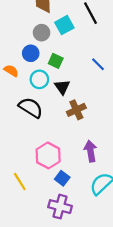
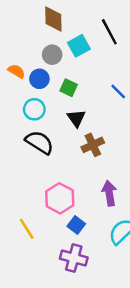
orange semicircle: (11, 71) -> (17, 71), moved
cyan circle: (39, 79) -> (34, 109), moved

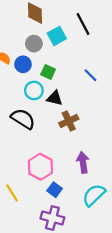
cyan circle: (34, 109) -> (34, 90), moved
black triangle: (76, 118) -> (55, 98), turned -42

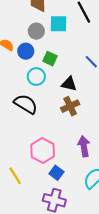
cyan square: (57, 36) -> (59, 24), turned 30
black triangle: (55, 98) -> (69, 84), moved

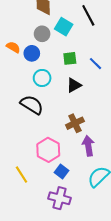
cyan square: (59, 24) -> (64, 27), turned 30
green square: (50, 59) -> (70, 58), moved, turned -32
black triangle: (69, 84) -> (74, 85), turned -42
brown cross: (70, 106) -> (75, 123), moved

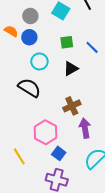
gray circle: (42, 34) -> (30, 16), moved

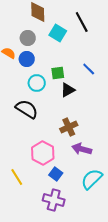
green square: (67, 42) -> (58, 73), moved
purple arrow: (85, 128) -> (82, 149), turned -66

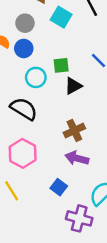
purple arrow: (82, 149) -> (77, 158), moved
pink hexagon: (43, 153) -> (23, 153), moved
purple cross: (54, 200) -> (79, 218), moved

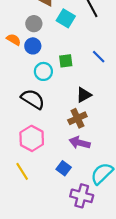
black triangle: (73, 86) -> (84, 95), moved

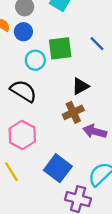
green square: (66, 61) -> (60, 48), size x1.5
purple arrow: (80, 143) -> (95, 131), moved
blue square: (64, 168) -> (58, 168), size x1.6

